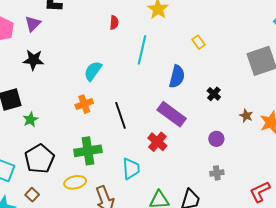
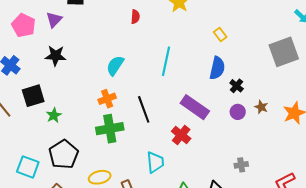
cyan line: (142, 50) -> (166, 61), moved
blue semicircle: (177, 77) -> (217, 68), moved
brown star: (246, 116) -> (261, 107), moved
purple circle: (216, 139) -> (238, 112), moved
green cross: (88, 151) -> (110, 129), moved

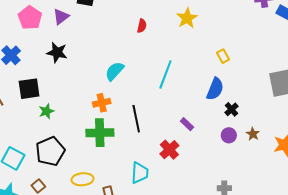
purple rectangle: (195, 107) -> (187, 124), size x0.5

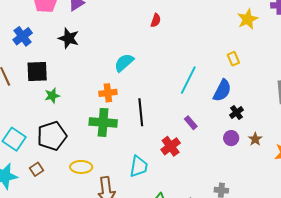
yellow star: (187, 18) -> (248, 19), moved
cyan line: (165, 75) -> (188, 80), moved

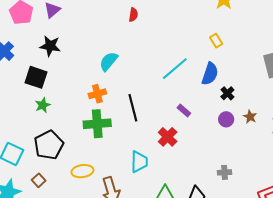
black square: (37, 71) -> (36, 77), moved, turned 30
cyan line: (188, 80) -> (175, 69), turned 32

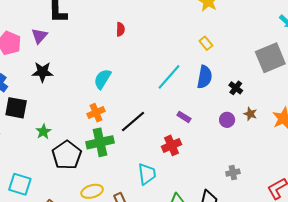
black square: (36, 77) -> (16, 108), moved
black cross: (227, 93) -> (236, 88), moved
black line: (133, 108) -> (133, 122), turned 72
red cross: (168, 137) -> (172, 145), turned 30
black pentagon: (49, 145) -> (67, 155), moved

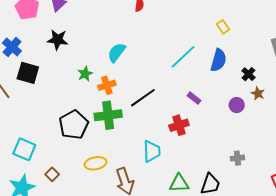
brown star: (250, 114) -> (258, 93), moved
green star: (43, 132) -> (85, 74), moved

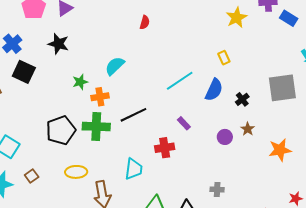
black cross: (248, 74) -> (242, 99), moved

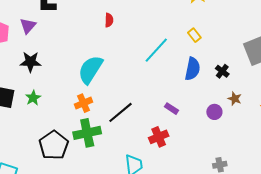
cyan semicircle: (115, 66) -> (90, 70), size x1.4
cyan line: (180, 81) -> (156, 50), moved
green star: (80, 82) -> (33, 98), moved

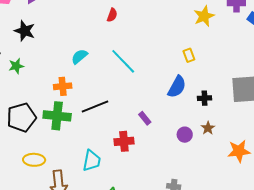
cyan line: (156, 50) -> (123, 61), moved, turned 76
cyan semicircle: (90, 70) -> (79, 57), size x0.6
black cross: (222, 71) -> (205, 98), turned 32

